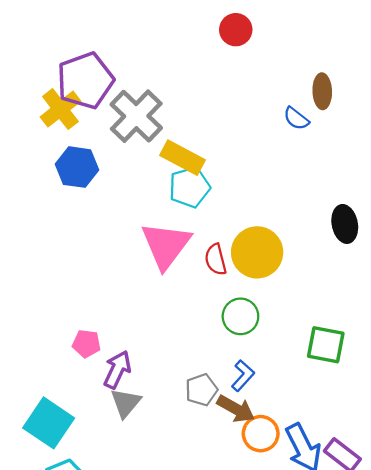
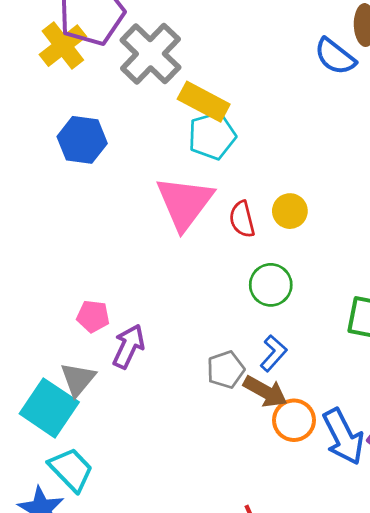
blue semicircle: (296, 119) -> (335, 56), size x1.4
blue hexagon: (77, 167) -> (82, 140), moved
yellow circle: (257, 252) -> (290, 211), size x0.6
gray triangle: (126, 403) -> (78, 379), moved

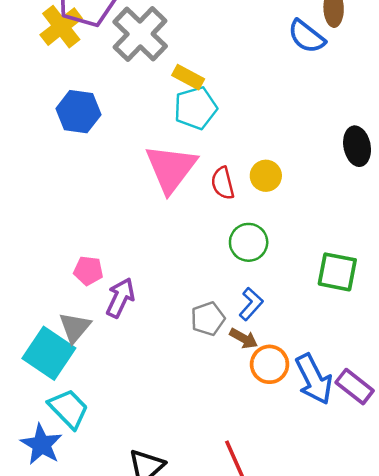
yellow rectangle: (204, 102) -> (188, 77), size x0.7
brown arrow: (265, 392) -> (244, 338), size x0.7

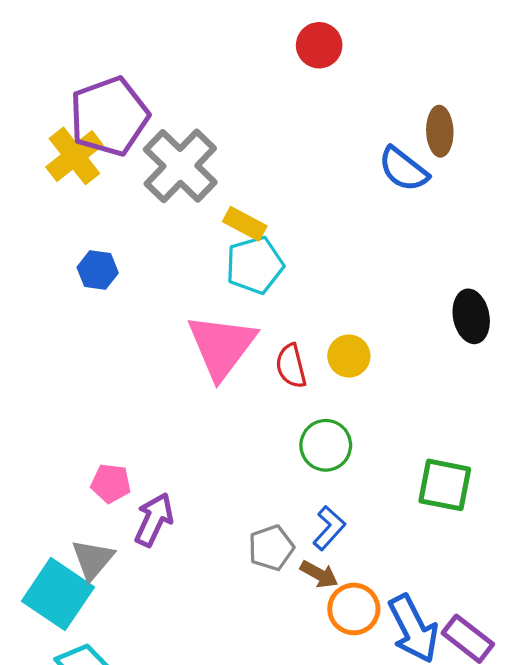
blue hexagon: (78, 112) -> (98, 270), size x0.7

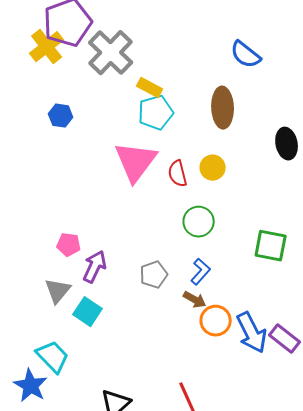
brown ellipse: (440, 131) -> (223, 108), moved, size x1.4
gray pentagon: (271, 548) -> (154, 275), moved
cyan square: (58, 594) -> (88, 312), moved, size x0.7

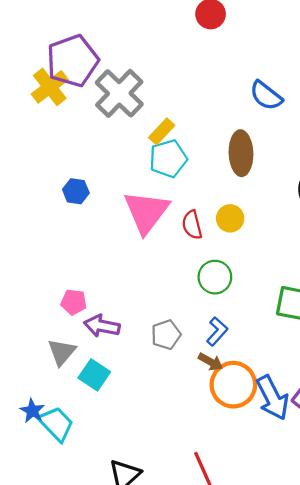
yellow rectangle: (150, 88) -> (162, 131), turned -75
blue hexagon: (61, 116) -> (76, 191), moved
purple arrow: (95, 267) -> (102, 326), turned -104
orange circle: (216, 321) -> (233, 385), size x1.4
blue star: (31, 386) -> (32, 411), moved, size x0.7

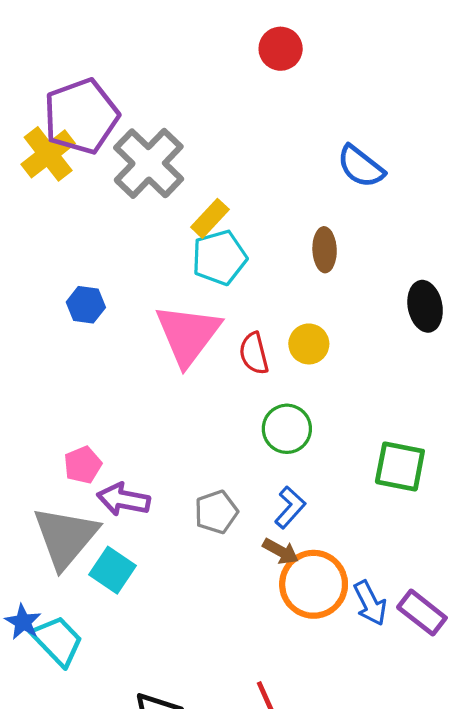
brown ellipse: (241, 153) -> (325, 250), size x0.7
pink pentagon: (74, 302) -> (83, 465), turned -30
gray triangle: (62, 352) -> (65, 537), size x1.6
blue arrow: (273, 398) -> (370, 603), size x0.7

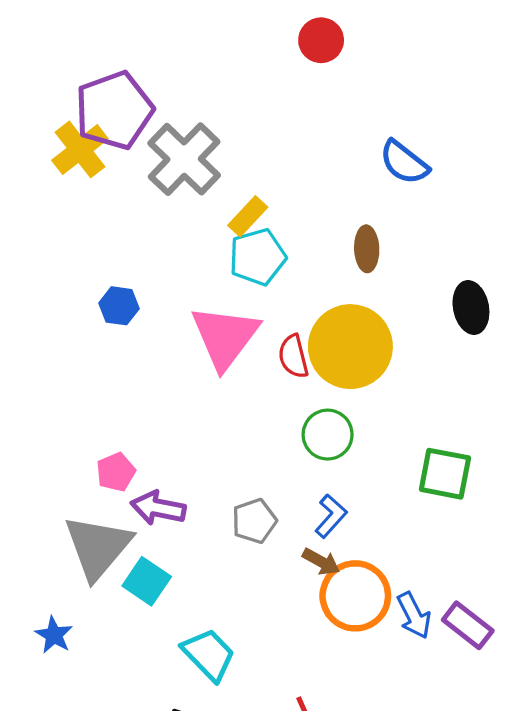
yellow circle: (309, 344) -> (350, 347), size x2.0
cyan trapezoid: (58, 641) -> (209, 655), moved

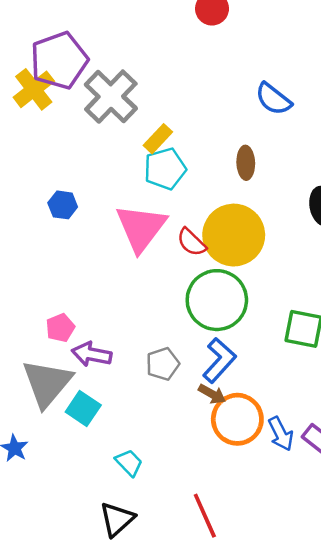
red semicircle: (293, 356) -> (192, 242), turned -32
green circle: (328, 435) -> (217, 300), size x1.6
blue L-shape: (331, 516) -> (219, 360), size x1.4
cyan trapezoid: (209, 655) -> (129, 463), size x0.7

